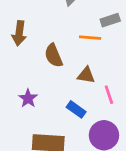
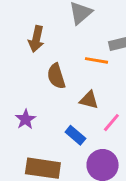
brown arrow: (19, 33) -> (36, 39), moved
pink line: (109, 95) -> (111, 123), turned 54

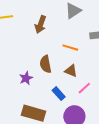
orange line: (97, 60) -> (70, 48), moved
brown semicircle: (56, 76) -> (46, 64), moved

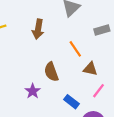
orange line: (70, 48) -> (75, 49), turned 49
brown triangle: (71, 71) -> (90, 69), moved

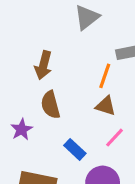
brown arrow: (38, 29) -> (43, 65), moved
orange line: (75, 49) -> (105, 76), moved, turned 48

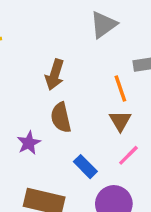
orange line: (105, 76) -> (120, 88), turned -40
brown triangle: (106, 106) -> (120, 121), turned 40

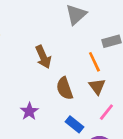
brown arrow: (55, 75) -> (43, 57), turned -35
brown semicircle: (61, 118) -> (65, 88), moved

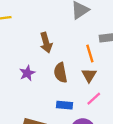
purple star: (29, 111) -> (27, 73), moved
blue rectangle: (75, 124) -> (64, 105), turned -42

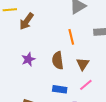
brown arrow: (46, 43) -> (27, 21), moved, turned 48
orange line: (90, 53) -> (71, 37), moved

